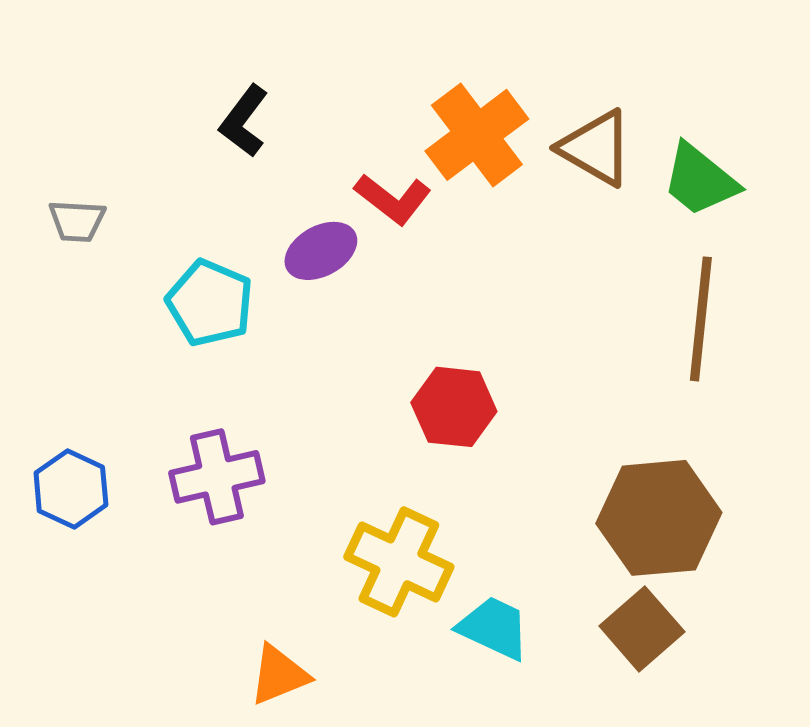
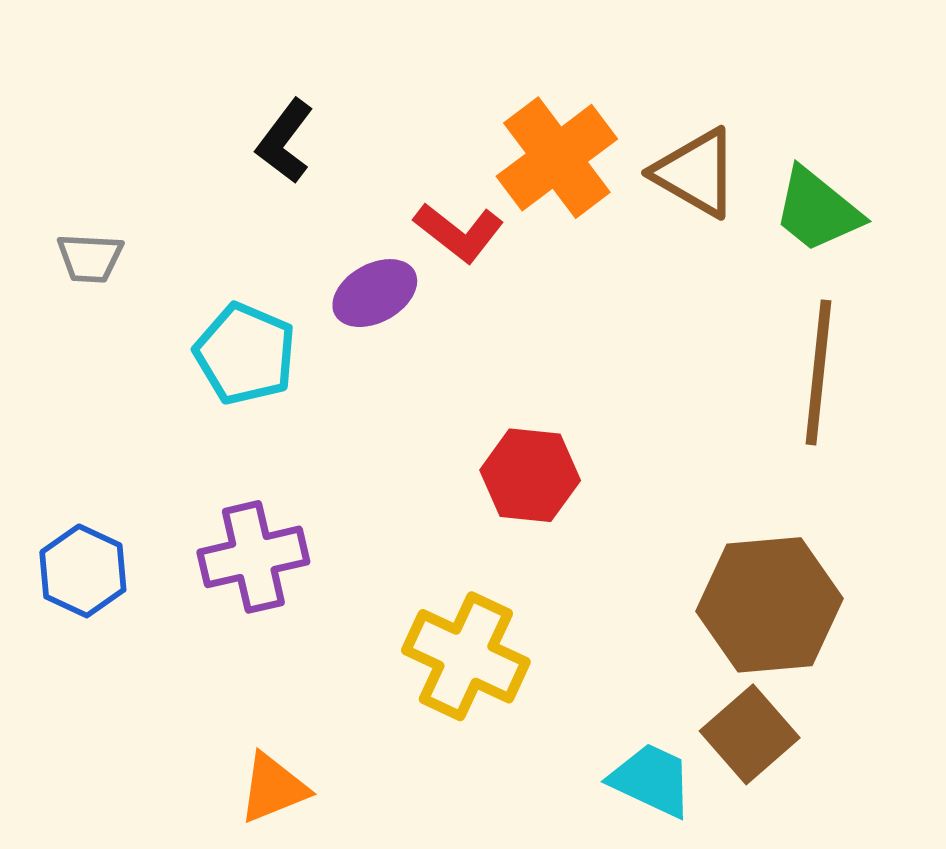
cyan trapezoid: (494, 628) -> (652, 780), moved
orange triangle: (279, 675) -> (273, 788), moved

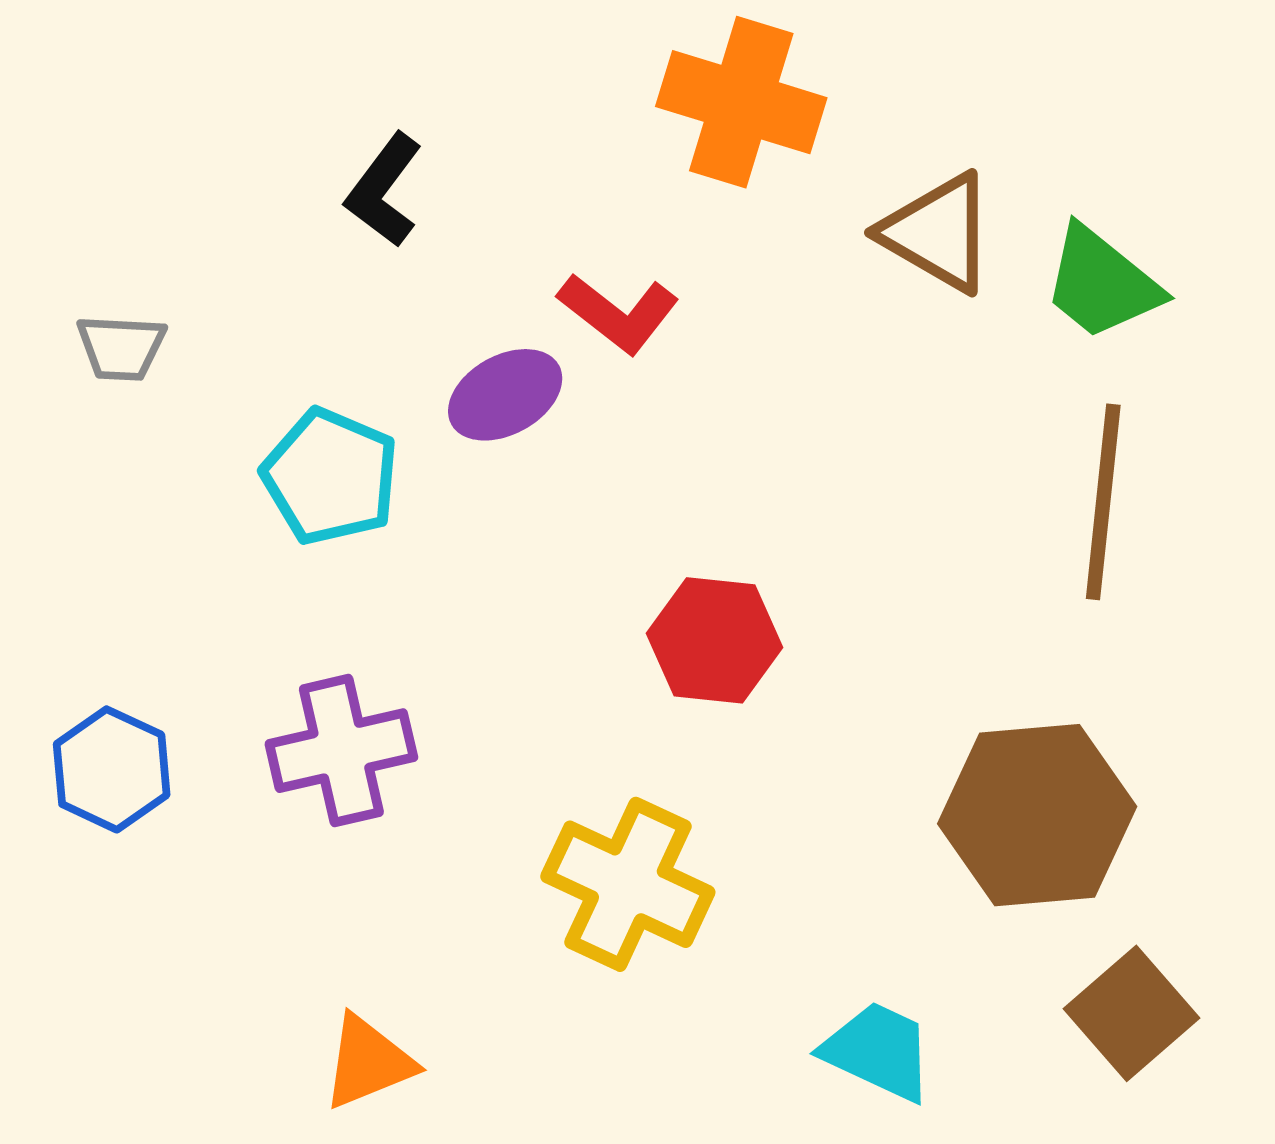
orange cross: (557, 158) -> (741, 102), moved, turned -36
brown square: (750, 734) -> (1132, 1013), moved

